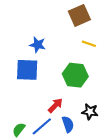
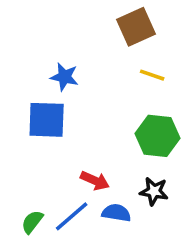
green hexagon: (75, 75) -> (157, 136), moved
red arrow: (55, 105) -> (95, 181), turned 70
blue semicircle: (68, 124) -> (116, 213), turned -63

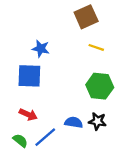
red arrow: (95, 181) -> (28, 114), moved
blue semicircle: (116, 213) -> (74, 122), moved
green semicircle: (32, 222) -> (20, 141), turned 91

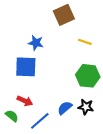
brown square: (86, 17) -> (64, 15), moved
blue semicircle: (74, 122) -> (65, 108), turned -49
green semicircle: (20, 141) -> (12, 116), moved

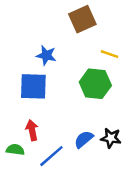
green hexagon: (88, 76) -> (95, 84), moved
red arrow: (25, 101) -> (32, 130), turned -126
green semicircle: (12, 116) -> (15, 150), turned -32

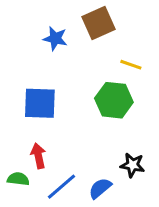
blue star: (46, 55) -> (55, 38), moved
blue semicircle: (84, 139) -> (100, 188), moved

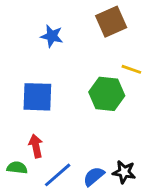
brown square: (99, 23) -> (111, 22), moved
yellow line: (131, 65) -> (131, 69), moved
black star: (132, 165) -> (124, 172), moved

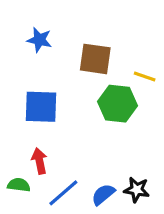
brown square: (111, 22) -> (95, 59), moved, turned 32
blue star: (52, 36) -> (39, 40), moved

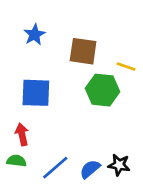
blue star: (39, 40) -> (35, 35), turned 30
red arrow: (39, 161) -> (22, 134), moved

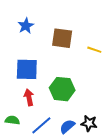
green hexagon: (102, 90) -> (62, 89), moved
red arrow: (22, 134) -> (29, 97), moved

